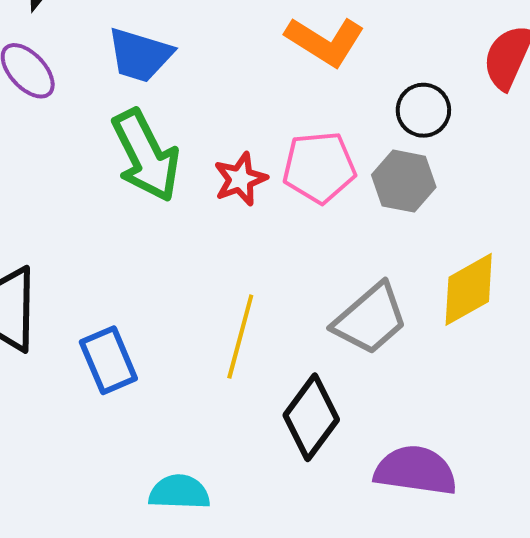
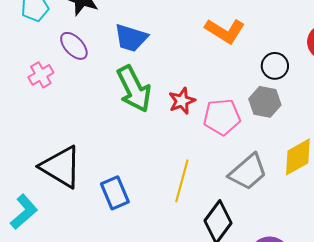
pink pentagon: (319, 167) -> (222, 117), moved

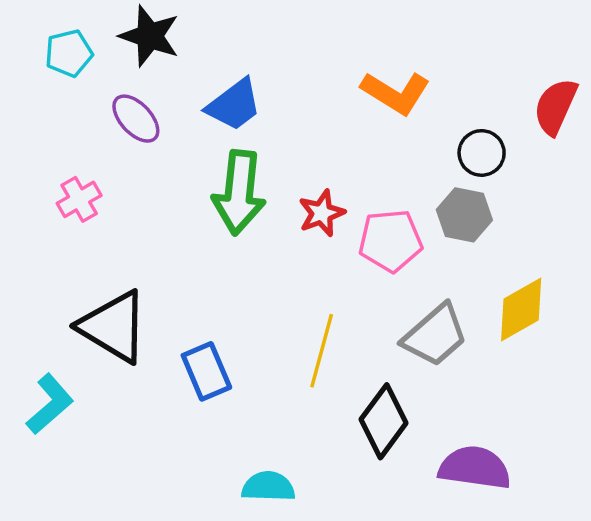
blue trapezoid: (131, 38) -> (234, 105), turned -54
pink cross: (41, 75) -> (79, 199), moved
green arrow: (134, 89) -> (239, 193), turned 33

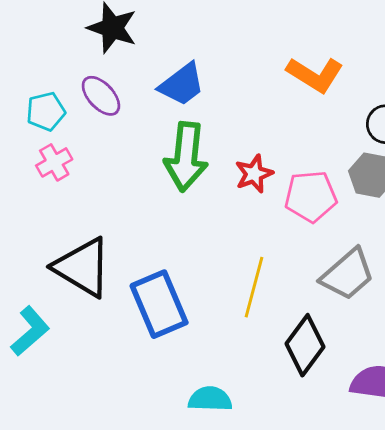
cyan pentagon: (69, 53) -> (46, 111), moved
blue rectangle: (206, 371) -> (159, 304), size x1.4

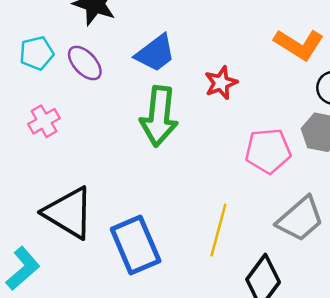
orange L-shape: (315, 75) -> (299, 44), moved
cyan pentagon: (46, 111) -> (37, 53), moved
red star: (254, 174) -> (221, 83), moved

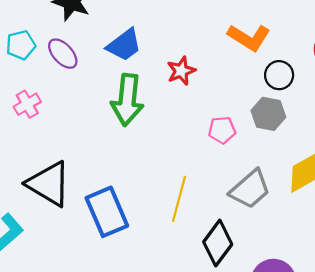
pink pentagon: (268, 151) -> (222, 130), size x0.7

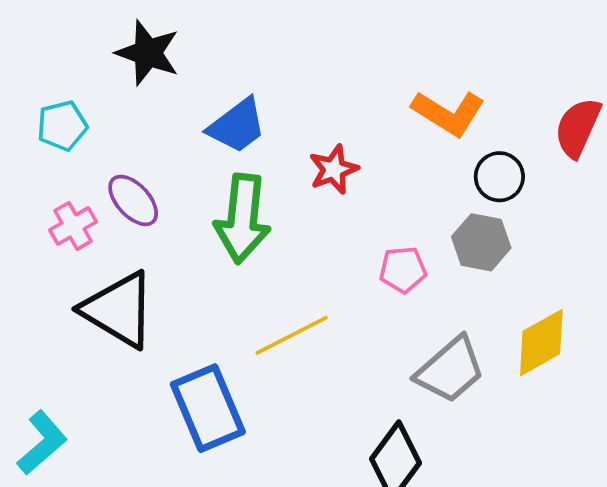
purple ellipse: (63, 54) -> (133, 200), moved
black triangle: (49, 184) -> (119, 310), moved
yellow line: (179, 199) -> (292, 335), moved, turned 48

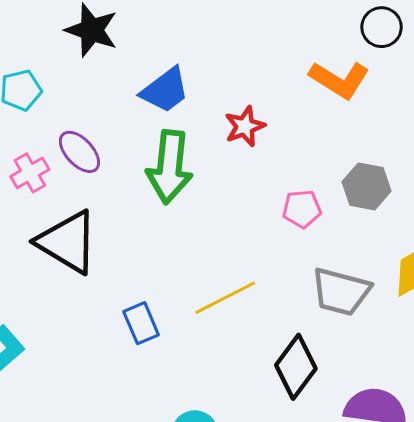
black circle: (499, 177) -> (382, 27), moved
yellow line: (292, 335) -> (225, 298), moved
gray trapezoid: (450, 370) -> (341, 292), turned 56
blue rectangle: (208, 408) -> (141, 323), size x0.6

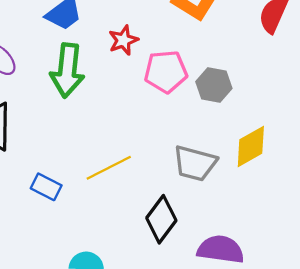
pink pentagon: (302, 209) -> (166, 72), moved, size x1.5
blue rectangle: (141, 323) -> (46, 187), turned -40

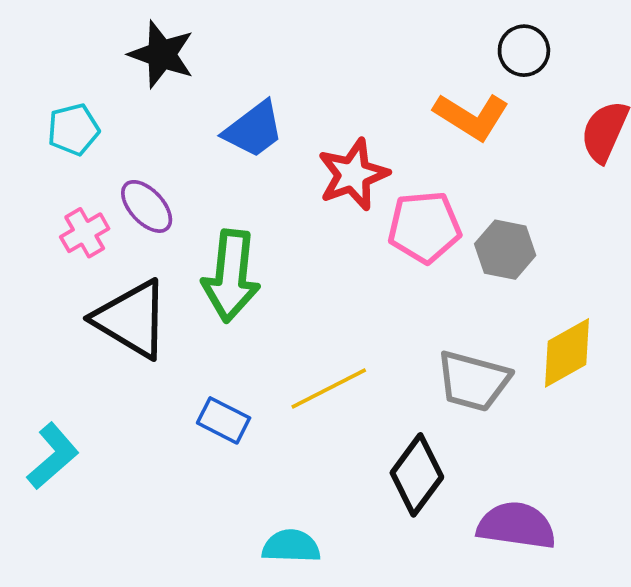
red star: (123, 40) -> (353, 175), size x1.4
green arrow: (67, 70) -> (231, 276), moved

